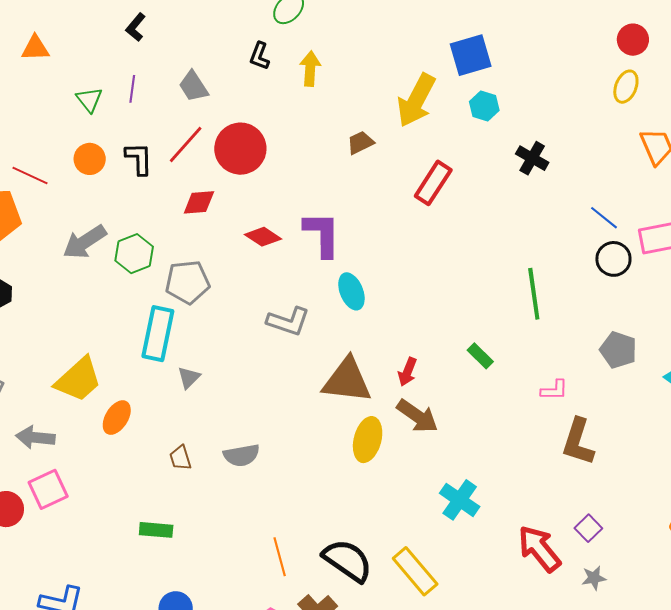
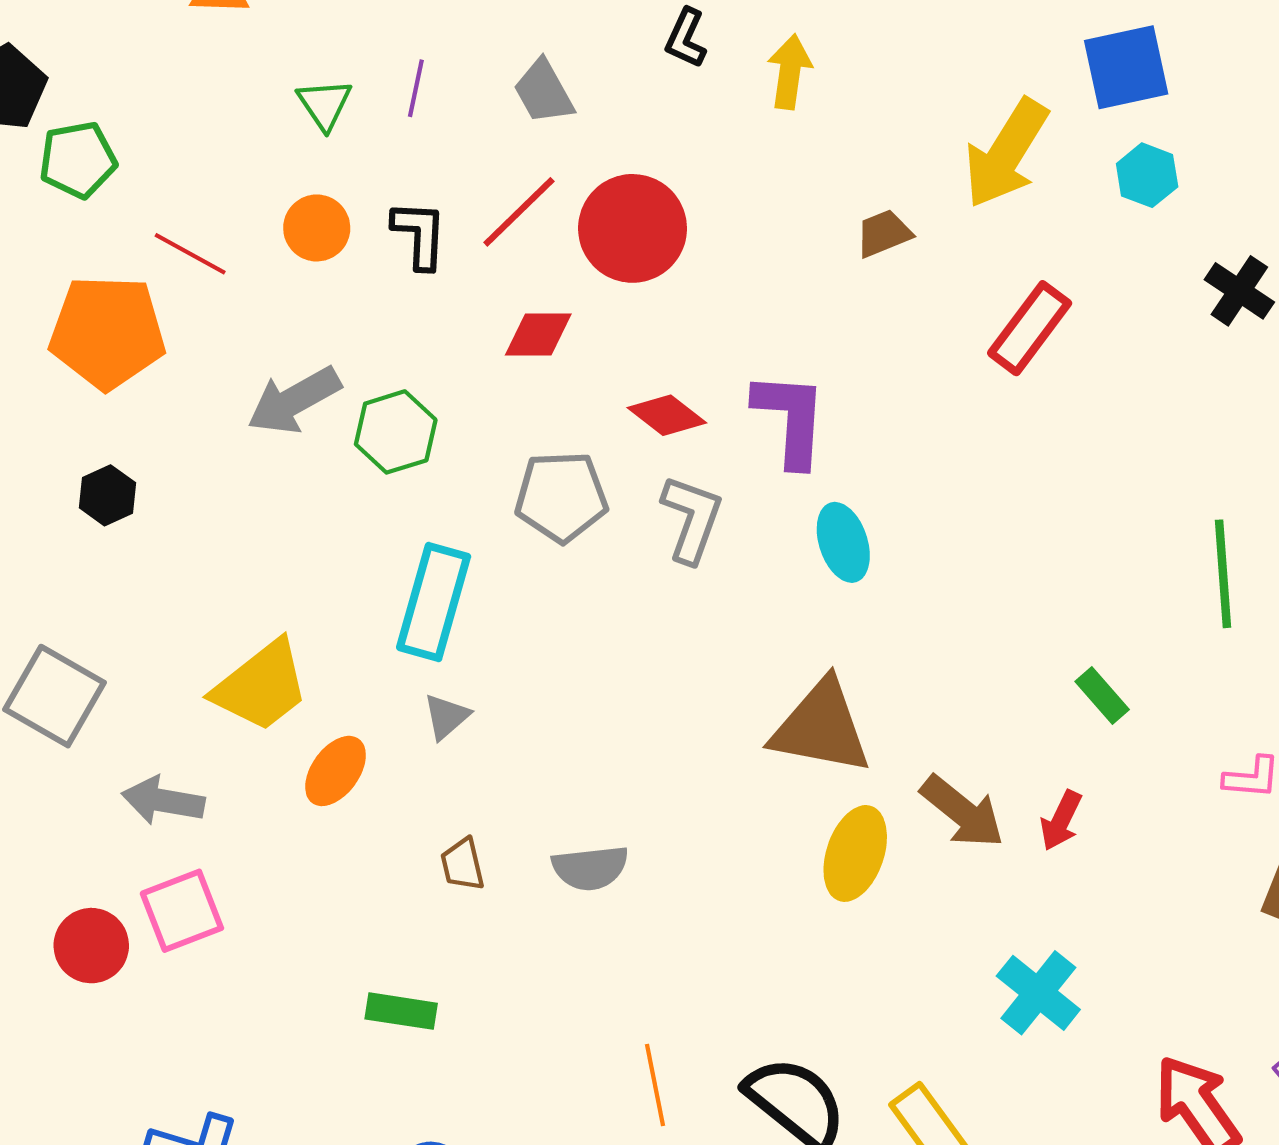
gray pentagon: (188, 282) -> (561, 497), moved
gray L-shape: (288, 321) -> (692, 519), moved, turned -93
red arrow: (407, 372) -> (1061, 820), moved
gray triangle: (189, 378) -> (446, 717), moved

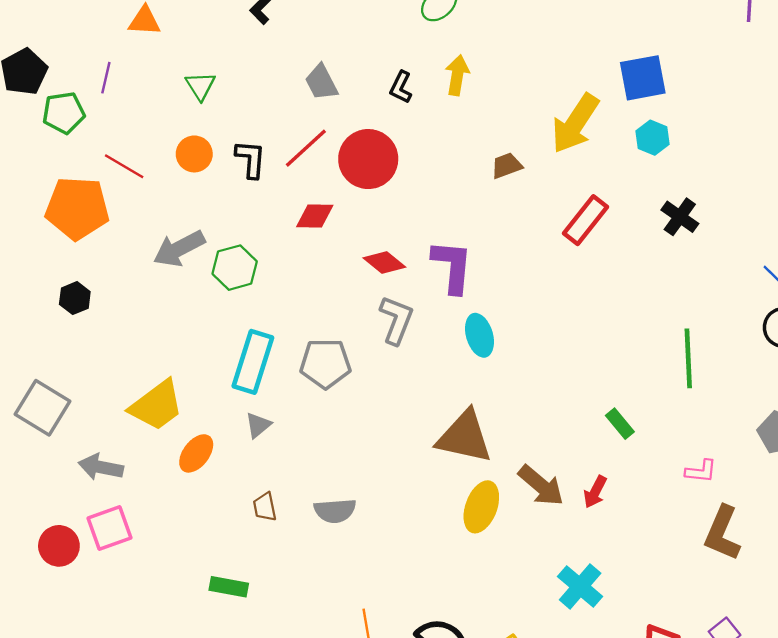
black L-shape: (686, 38) -> (401, 87), moved
purple line: (416, 88) -> (106, 78), moved
black cross: (1239, 291) -> (680, 217), moved
gray pentagon: (561, 497) -> (325, 363), moved

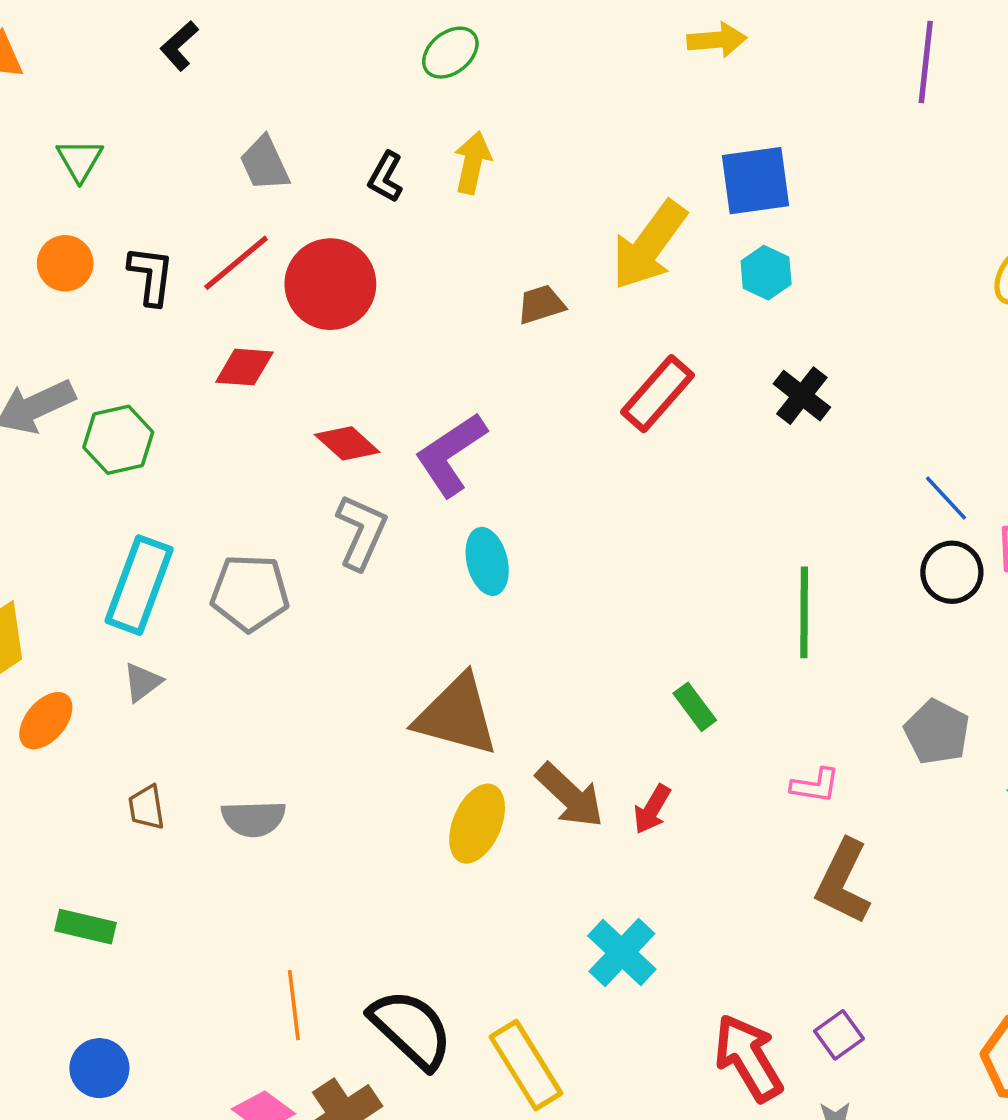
purple L-shape: (452, 266) -> (451, 454), turned -132

